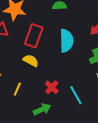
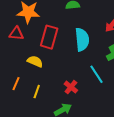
yellow semicircle: (31, 61) -> (35, 61), moved
cyan line: (76, 95) -> (97, 74), moved

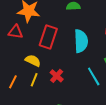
red cross: (71, 87) -> (57, 76), moved
yellow line: (37, 92) -> (34, 80), moved

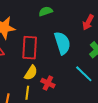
yellow semicircle: (33, 61) -> (31, 73), moved, turned 112

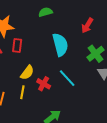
red rectangle: (30, 48) -> (17, 46), moved, size x0.6
cyan line: (84, 74) -> (67, 78), moved

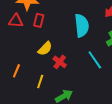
cyan line: (67, 78) -> (95, 60), moved
yellow line: (22, 92) -> (40, 81), moved

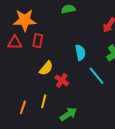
cyan semicircle: (82, 26) -> (80, 53), moved, size x0.7
orange line: (16, 71) -> (23, 107), moved

